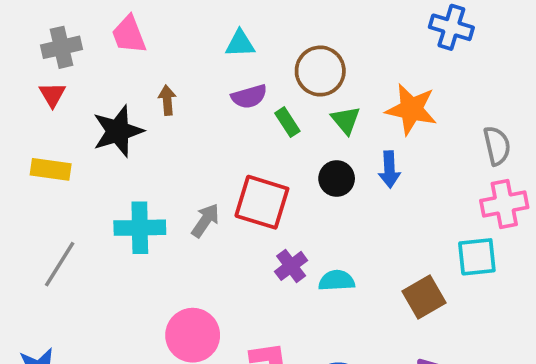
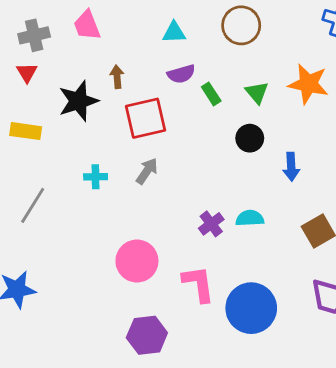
brown circle: (320, 71) -> (241, 25), moved
blue arrow: (389, 169) -> (291, 167), moved
red square: (262, 202) -> (146, 118), moved, turned -30
cyan cross: (140, 228) -> (96, 177), size x0.6
purple cross: (291, 266) -> (211, 224), moved

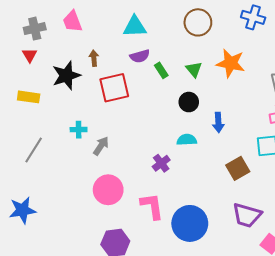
brown circle: (241, 25) -> (198, 22), moved
cyan triangle: (174, 33) -> (135, 27), size x1.4
gray arrow: (147, 171) -> (101, 146), moved
cyan semicircle: (250, 218) -> (187, 140), moved

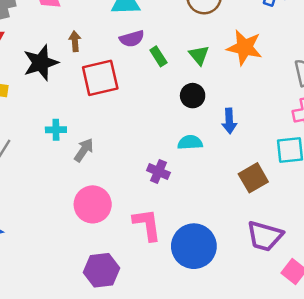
purple cross: (161, 163) -> (158, 172), turned -30

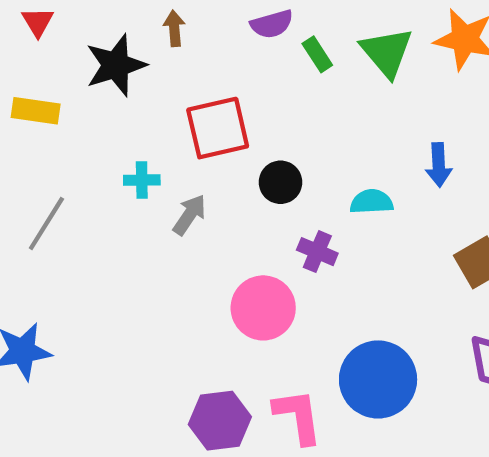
green triangle: (199, 55) -> (387, 52), size x1.5
red square: (100, 78) -> (218, 128), moved
black circle: (193, 96) -> (280, 182), moved
pink circle: (93, 204) -> (263, 308), moved
pink L-shape: (147, 225) -> (298, 416), moved

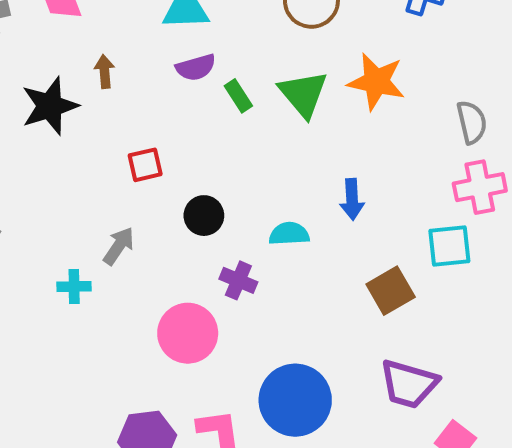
red square: (218, 128) -> (145, 165), size x0.6
cyan cross: (142, 180) -> (74, 287), moved

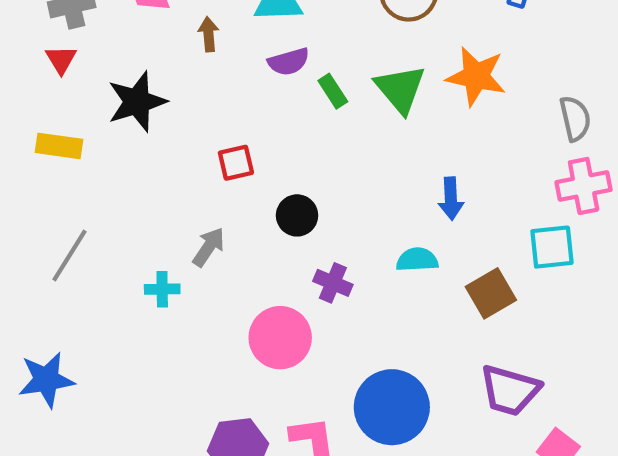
brown arrow: (105, 71) -> (209, 34), moved
cyan semicircle: (289, 234) -> (417, 260), moved

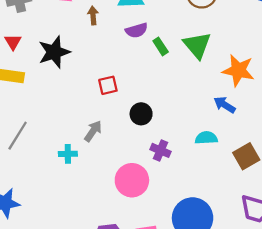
red triangle: (61, 60) -> (13, 42), moved
orange star: (476, 76) -> (238, 70), moved
blue arrow: (451, 199) -> (225, 105), turned 125

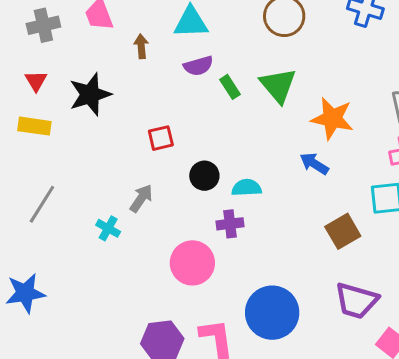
cyan semicircle: (206, 138) -> (247, 188), moved
purple cross: (161, 150) -> (230, 224), turned -30
cyan cross: (68, 154) -> (108, 228), turned 30

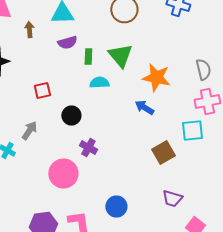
green rectangle: (230, 87) -> (88, 56), turned 35
cyan semicircle: (247, 188) -> (99, 82), moved
purple cross: (230, 224) -> (88, 148), turned 36
purple trapezoid: (356, 301) -> (172, 198), size x0.7
blue circle: (272, 313) -> (116, 206), size x0.6

